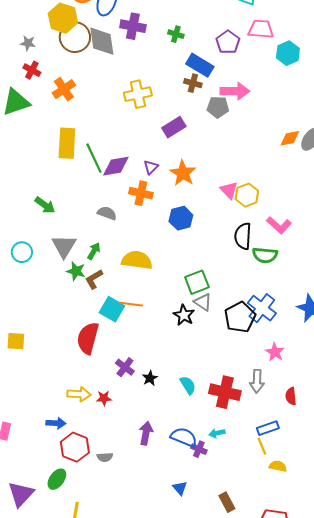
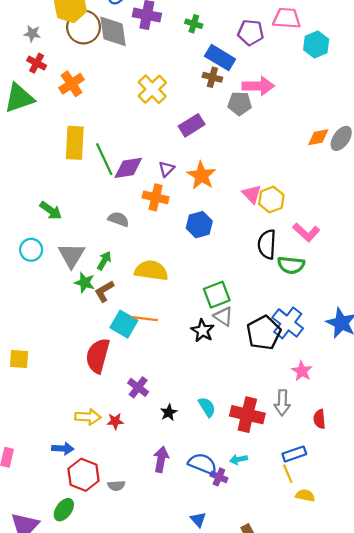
purple pentagon: (228, 42) -> (251, 32), turned -30
yellow cross: (138, 94) -> (152, 89), turned -32
cyan circle: (22, 252) -> (31, 250), moved
black star: (150, 378) -> (169, 412), moved

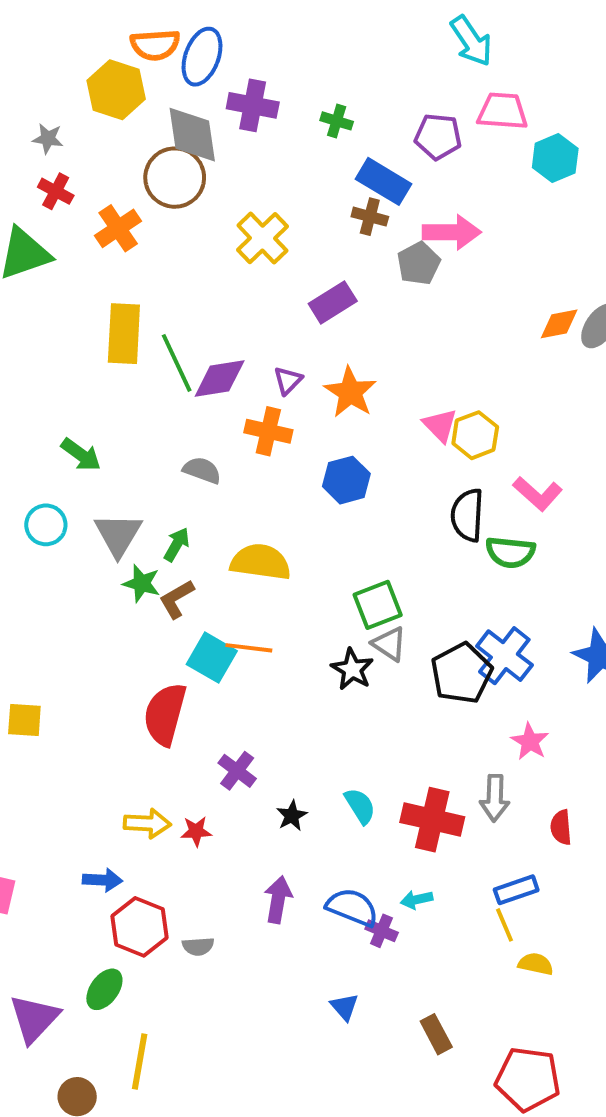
brown circle: (84, 27) -> (175, 178), moved
gray pentagon: (240, 103) -> (419, 263), turned -30

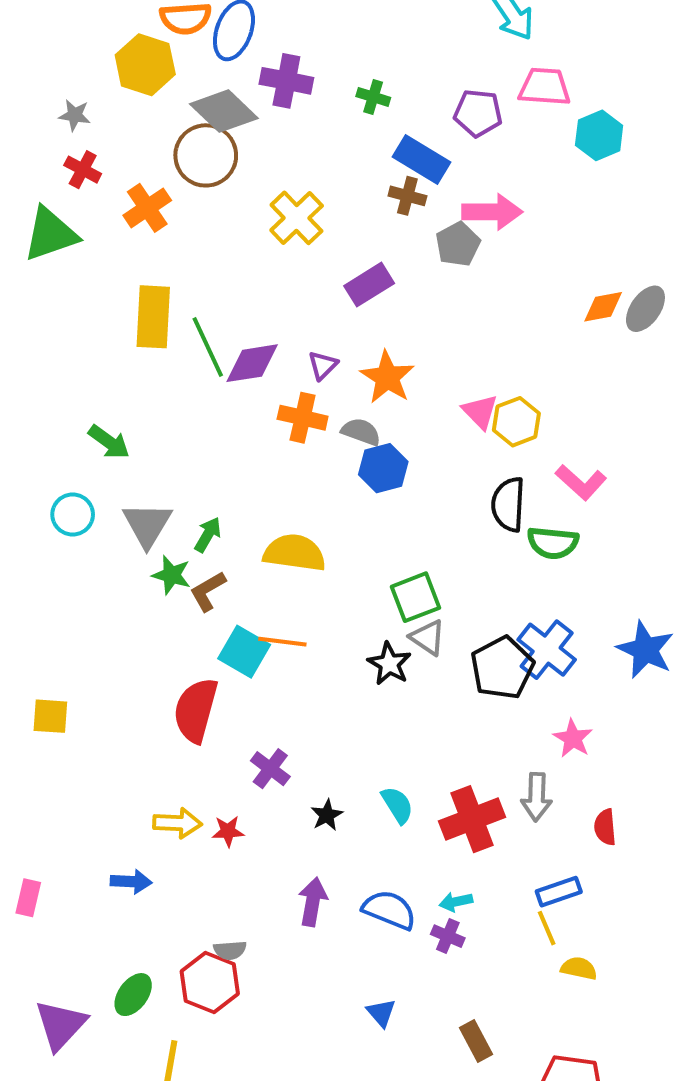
gray diamond: (192, 135) -> (224, 111), turned -38
gray semicircle: (202, 470) -> (361, 432), moved
red cross: (432, 820) -> (472, 819), turned -34
red hexagon: (140, 927) -> (210, 982), moved
purple cross: (382, 931) -> (448, 936), moved

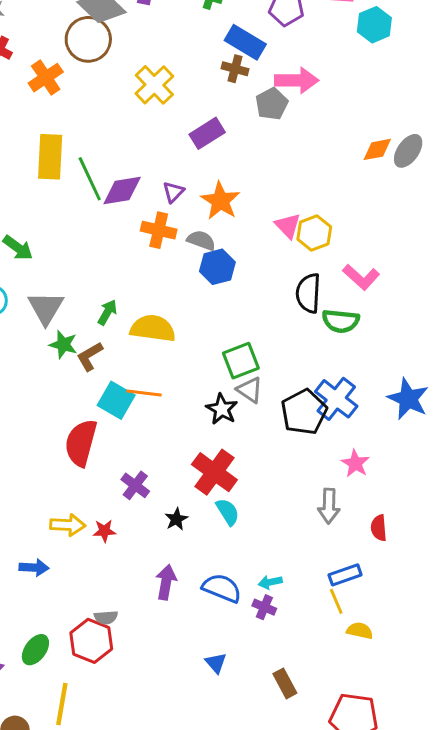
green arrow: (208, 535) -> (107, 312), moved
red cross: (472, 819) -> (214, 472), moved, turned -33

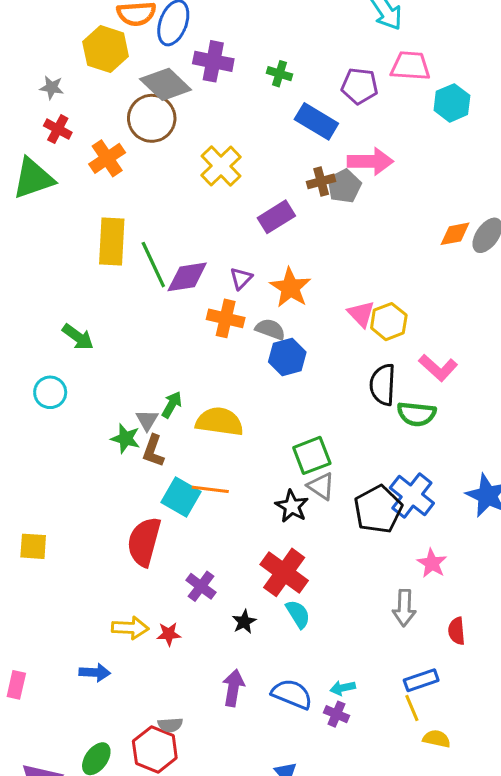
brown cross: (235, 69) -> (321, 181), moved, turned -30
gray triangle: (46, 308) -> (147, 420), moved, size x0.6
brown L-shape: (90, 356) -> (153, 451), turned -40

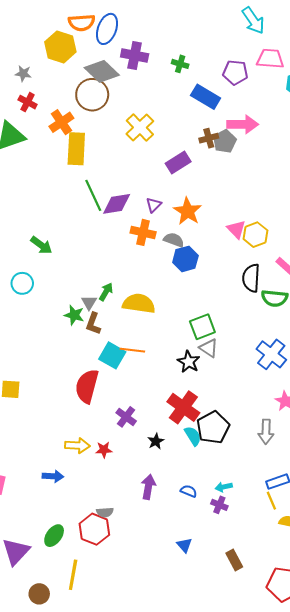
yellow rectangle: (112, 241) -> (76, 149), moved
black pentagon: (378, 509) -> (213, 427), moved
blue semicircle: (292, 694) -> (189, 491), size x0.6

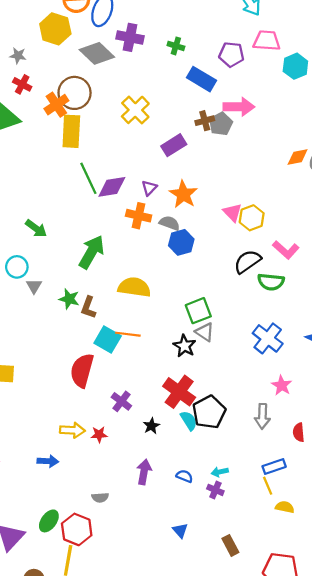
brown circle: (92, 95) -> (75, 93), moved
black semicircle: (251, 278) -> (247, 262), turned 52
green arrow: (106, 292) -> (92, 252), moved, size x1.8
gray triangle: (89, 302) -> (34, 286), moved
red hexagon: (94, 529) -> (77, 529), moved

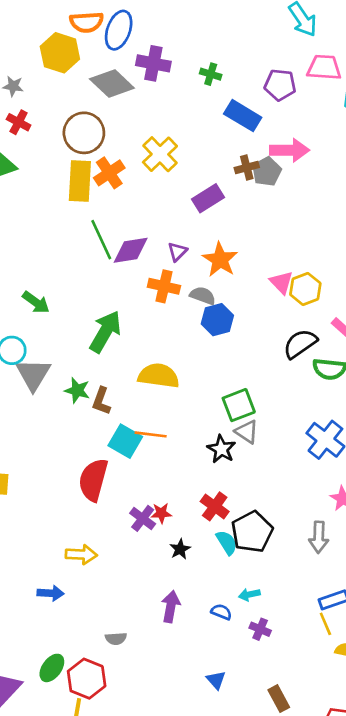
orange cross: (56, 105) -> (109, 173), moved
gray triangle: (34, 286) -> (33, 374), size x1.8
red cross: (179, 392) -> (215, 506), size x0.7
red star: (99, 434) -> (161, 513), moved
cyan arrow: (220, 472) -> (249, 595), moved

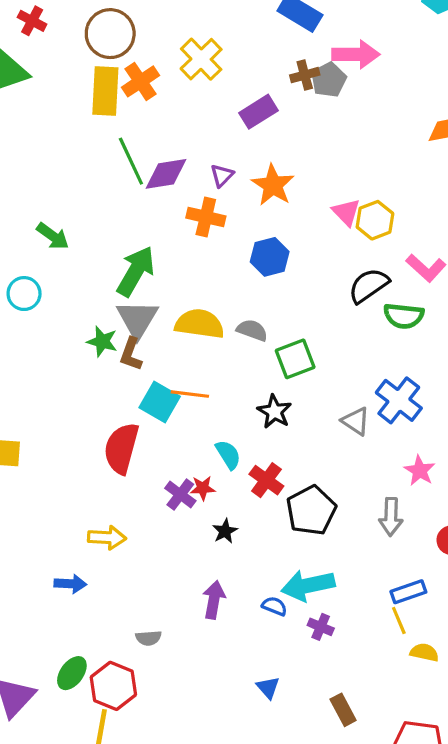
gray semicircle: (203, 296) -> (252, 330), moved
gray triangle: (33, 374) -> (137, 319), moved
gray triangle: (247, 432) -> (356, 421), moved
cyan semicircle: (227, 542) -> (228, 455), moved
cyan arrow: (249, 595) -> (308, 585), size x2.0

